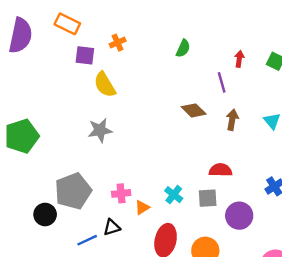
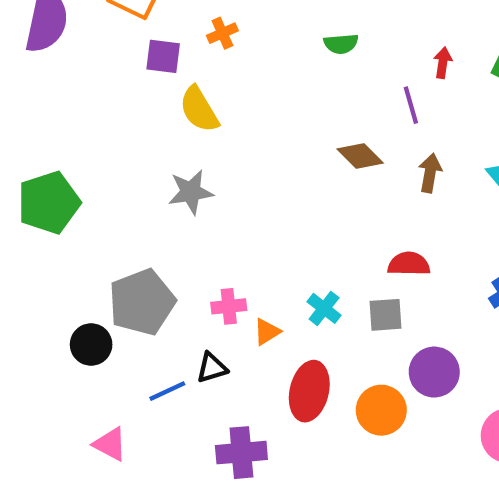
green semicircle: (183, 48) -> (341, 44), turned 60
purple circle: (239, 216) -> (434, 372), moved

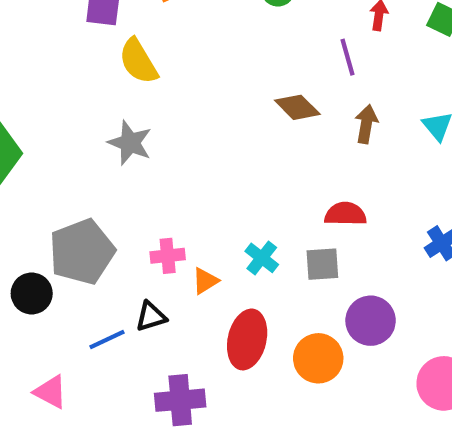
gray star: (191, 192) -> (130, 143), turned 30

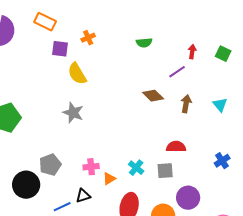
purple line: (348, 57) -> (177, 72), turned 72
gray pentagon: (82, 252) -> (50, 165), size x0.7
black circle: (32, 293) -> (26, 185), size x1.4

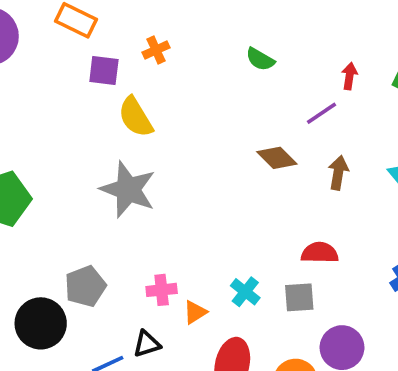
green semicircle: (144, 43) -> (260, 59), turned 35
gray star: (73, 113) -> (128, 189), size x1.4

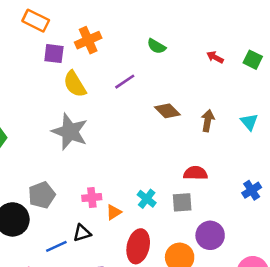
orange cross: (156, 50) -> (88, 40), size x1.5
red arrow: (349, 76) -> (215, 57), turned -70
purple line: (322, 113) -> (125, 82), moved

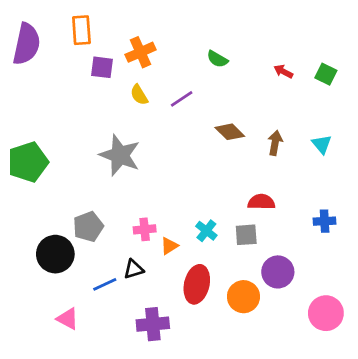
orange rectangle: (36, 21) -> (81, 30), turned 60
yellow semicircle: (75, 84) -> (139, 95), moved, size x0.7
blue cross: (252, 190) -> (325, 221), turned 30

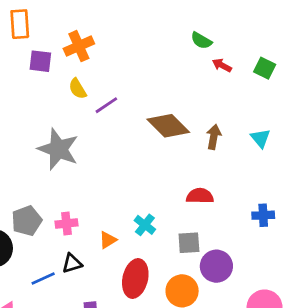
green semicircle: (217, 59) -> (201, 41), moved
purple line: (182, 99) -> (106, 105), moved
brown diamond: (230, 132) -> (168, 126), size x1.4
pink cross: (145, 229) -> (66, 223), moved
gray square: (246, 235) -> (189, 243), moved

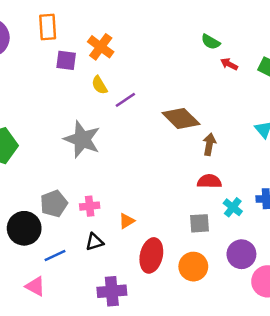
orange cross: (79, 46) -> (101, 47), turned -30
brown arrow: (214, 137) -> (209, 144), moved
cyan cross: (145, 225) -> (233, 207), moved
purple circle: (216, 266) -> (241, 254), moved
blue line: (43, 279) -> (55, 255), moved

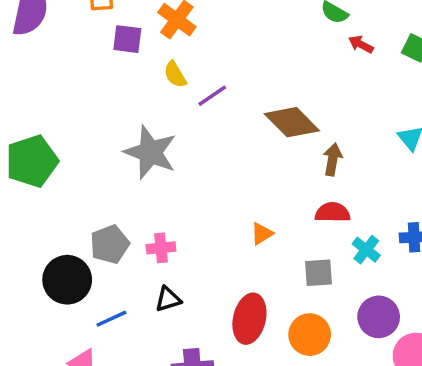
orange triangle: (127, 221) -> (262, 234), moved

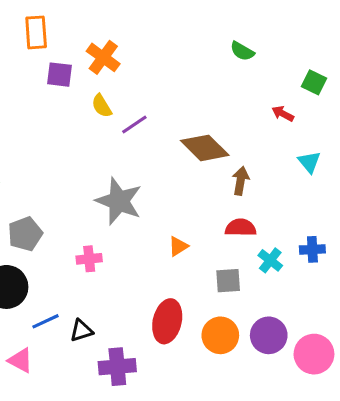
red arrow: (361, 44) -> (283, 114), moved
gray star: (150, 152) -> (119, 201), moved
gray pentagon: (110, 244) -> (25, 234), moved
black triangle: (168, 299) -> (81, 331), moved
purple circle: (379, 317) -> (269, 335), moved

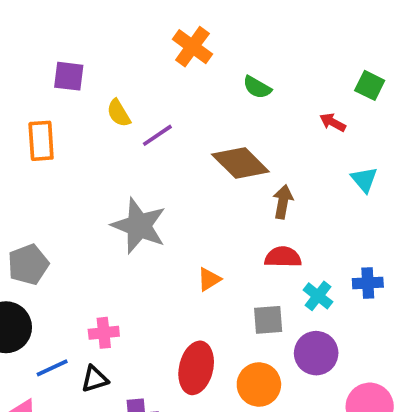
orange rectangle: (36, 32) -> (41, 141), moved
green semicircle: (242, 51) -> (257, 87), moved
orange cross: (103, 57) -> (192, 47), moved
pink cross: (89, 259) -> (104, 333), moved
purple circle: (269, 335) -> (316, 353), moved

